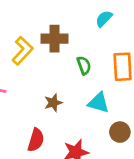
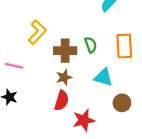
brown cross: (55, 39) -> (65, 51), moved
red semicircle: (36, 140) -> (62, 101), moved

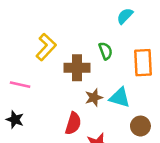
green semicircle: (91, 45) -> (106, 51), moved
brown star: (64, 77) -> (94, 98), moved

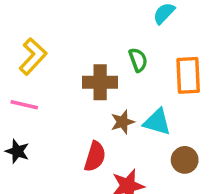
yellow L-shape: (46, 47) -> (33, 56), moved

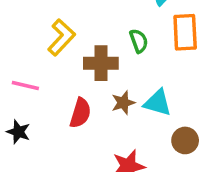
yellow L-shape: (33, 56) -> (61, 37), moved
orange rectangle: (188, 75) -> (185, 32), moved
red semicircle: (95, 156) -> (80, 113), moved

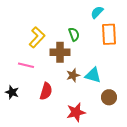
green semicircle: (139, 41) -> (74, 34), moved
pink line: (25, 86) -> (26, 65), moved
red semicircle: (80, 113) -> (46, 91), moved

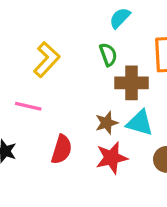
cyan semicircle: (97, 12) -> (120, 18), moved
brown cross: (60, 52) -> (131, 83), moved
red star: (76, 112) -> (112, 158), moved

